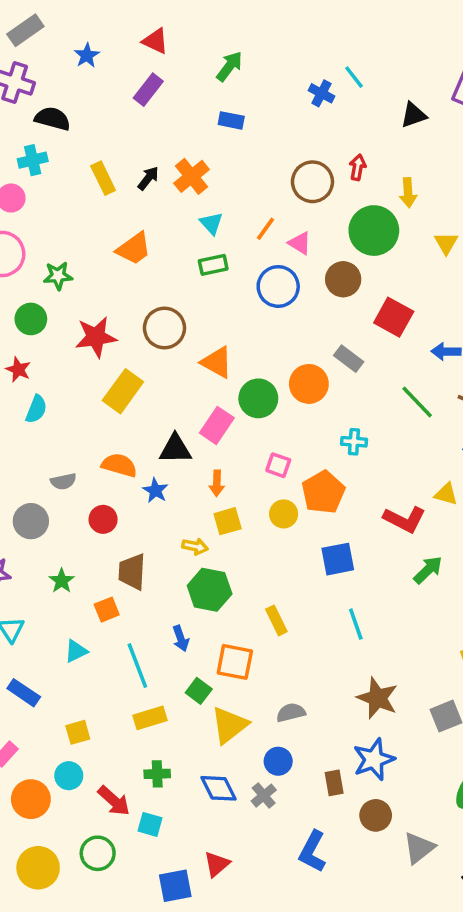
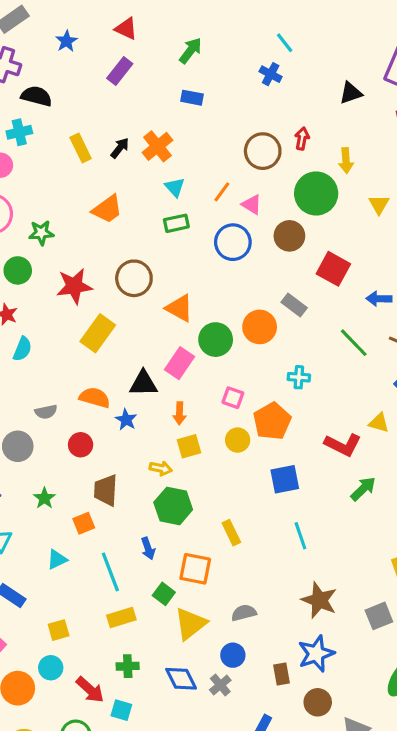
cyan line: (354, 77) -> (285, 43), moved

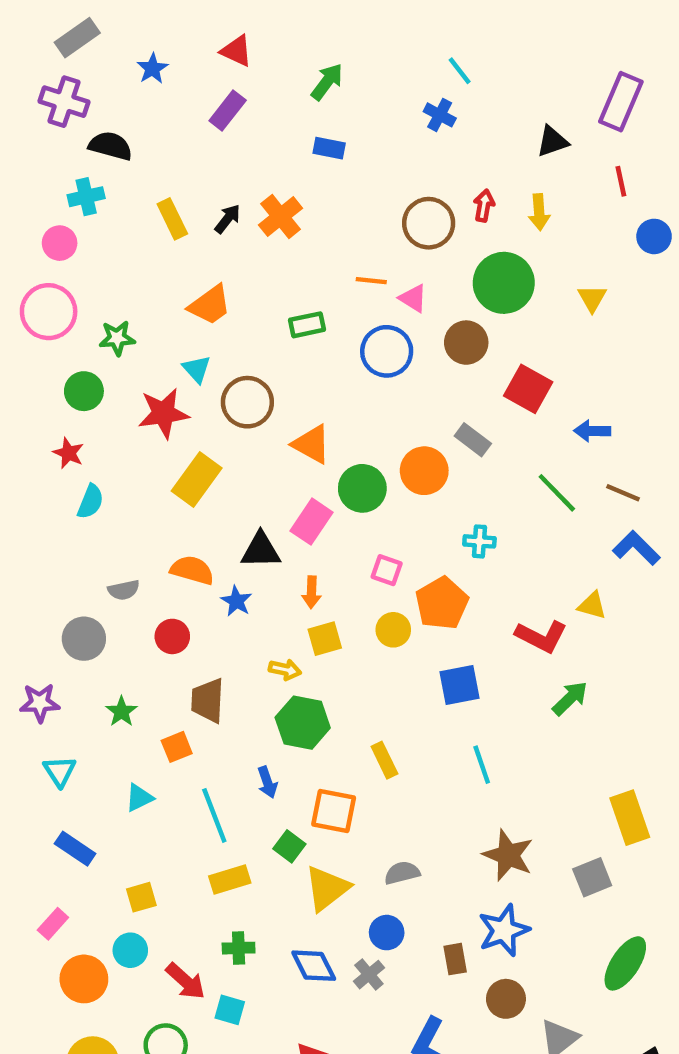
yellow arrow: (346, 160) -> (539, 212), moved
cyan triangle: (175, 187) -> (197, 369), moved
orange line: (222, 192) -> (371, 281), turned 60

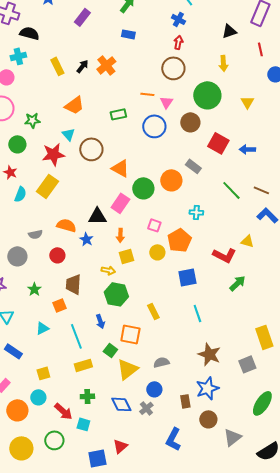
red arrow: (484, 206) -> (178, 42), moved
pink triangle: (413, 298) -> (166, 102), turned 32
blue arrow: (592, 431) -> (247, 149), moved
yellow rectangle: (197, 480) -> (47, 186), moved

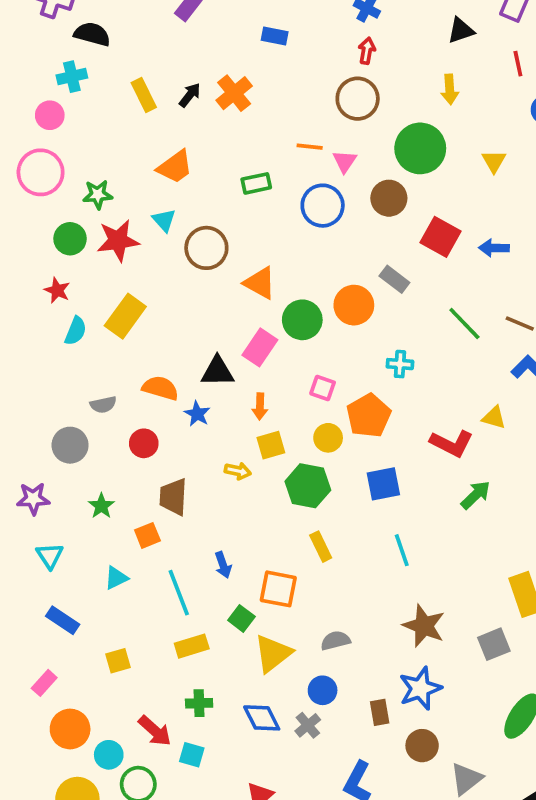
red star: (53, 154) -> (118, 241), moved
green hexagon: (116, 294) -> (308, 486), moved
cyan circle: (38, 397) -> (109, 755), moved

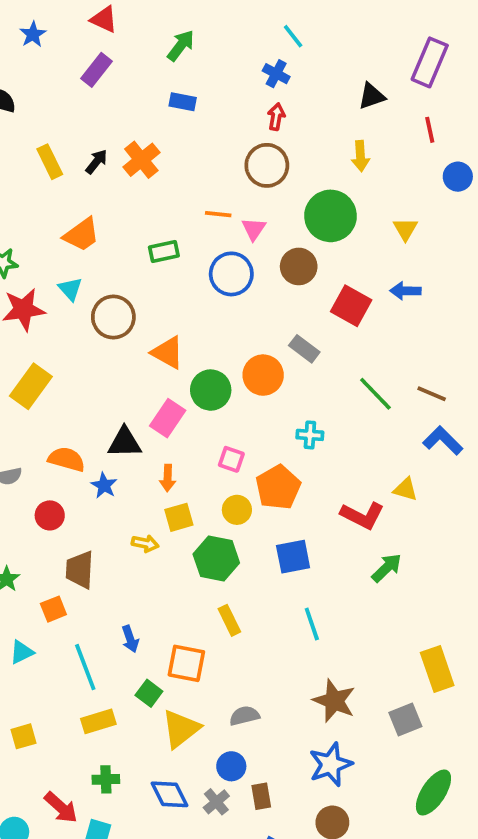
blue arrow: (494, 248) -> (405, 291), moved
brown rectangle: (380, 712) -> (261, 796), moved

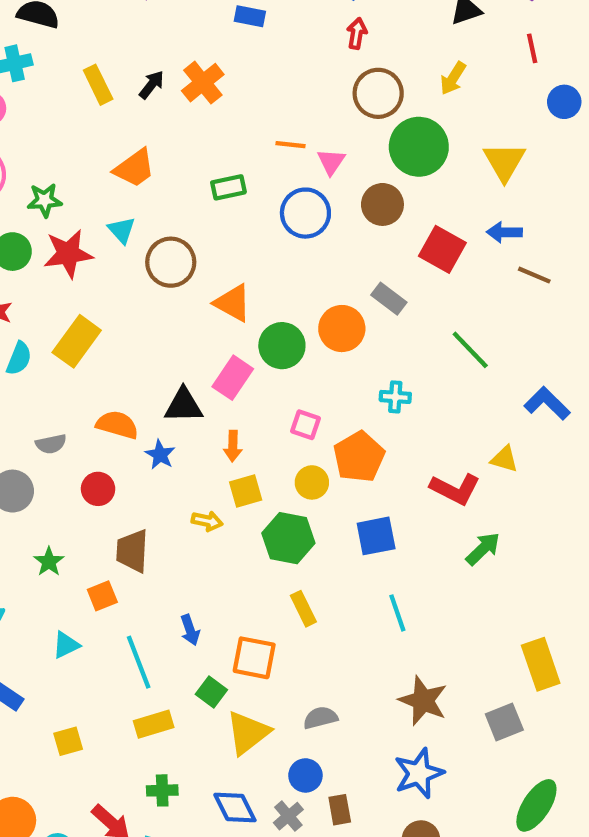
yellow arrow: (360, 156) -> (453, 78), turned 36
brown circle: (267, 165) -> (378, 93), moved
yellow triangle: (405, 229) -> (504, 162), size x1.5
brown line: (432, 394) -> (534, 275), moved

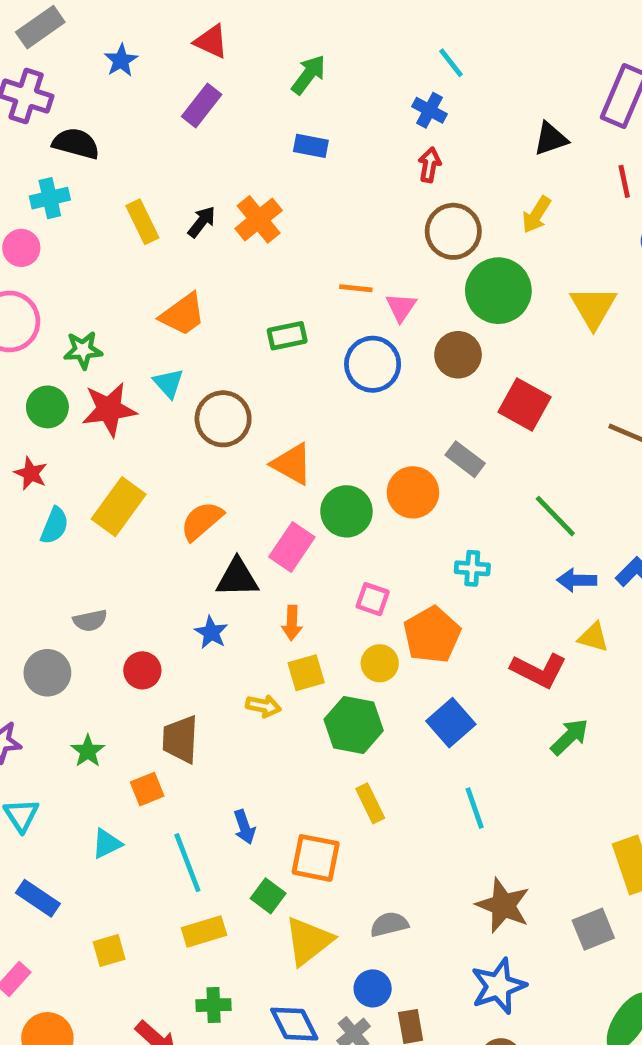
blue arrow: (504, 232) -> (577, 580), moved
orange semicircle: (117, 425) -> (202, 521), moved, turned -57
blue square: (376, 536) -> (451, 723), turned -30

